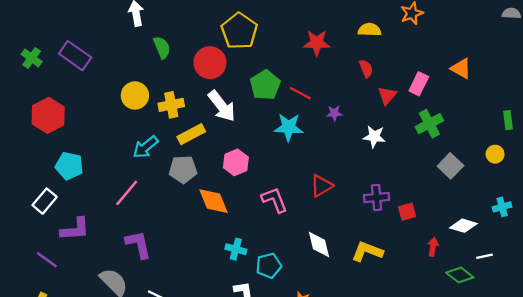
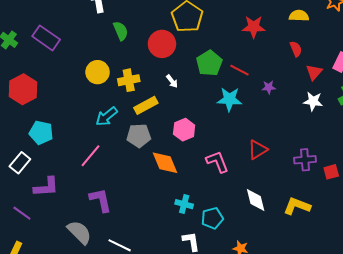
white arrow: (222, 106) -> (172, 81), size x0.5
white star: (374, 137) -> (313, 101), moved

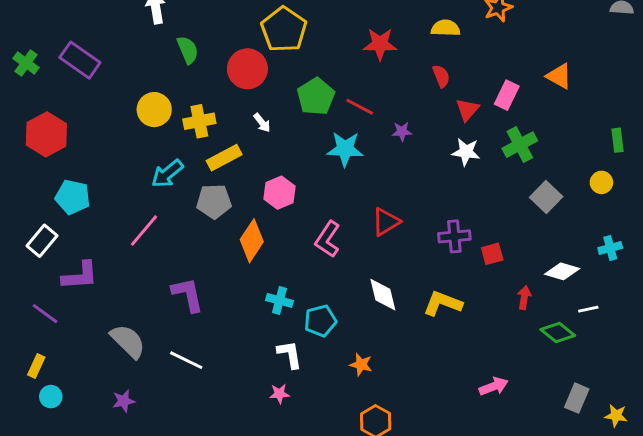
pink L-shape: (217, 162) -> (328, 239), turned -125
orange diamond: (165, 163) -> (252, 241), turned 56
purple L-shape: (101, 200) -> (188, 295), moved

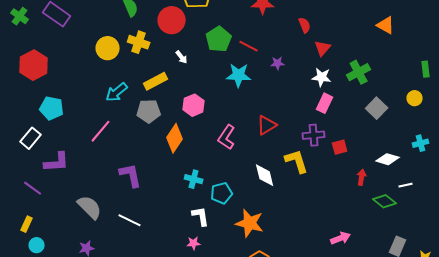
pink rectangle: (507, 95) -> (325, 103), moved
yellow cross: (199, 121) -> (139, 42), moved, turned 30
yellow L-shape: (443, 303) -> (297, 161), moved, turned 52
orange star: (361, 365) -> (250, 223), size x1.8

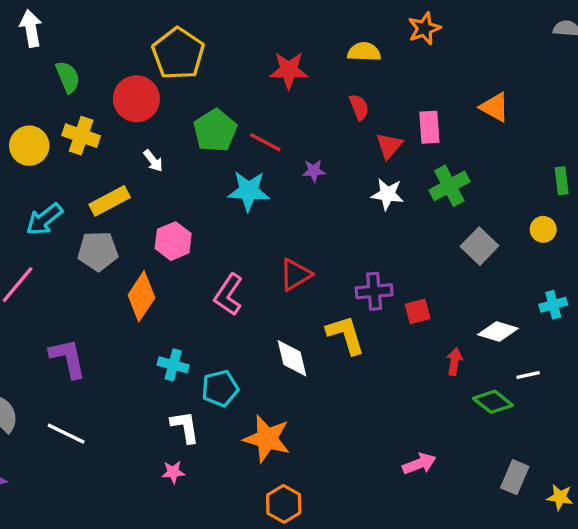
pink rectangle: (325, 103) -> (429, 127), moved, turned -30

